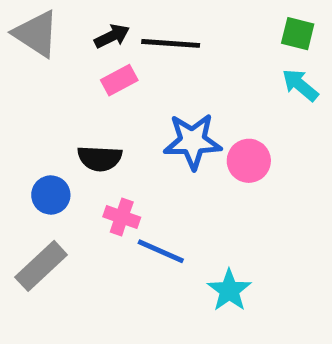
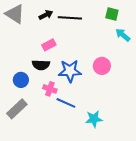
green square: (298, 34) -> (112, 14), moved
pink rectangle: (119, 80) -> (49, 45), moved
blue star: (193, 141) -> (70, 71), moved
cyan star: (229, 290) -> (94, 119), turned 30

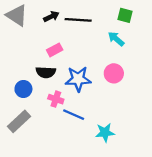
cyan arrow: (123, 35) -> (116, 39), moved

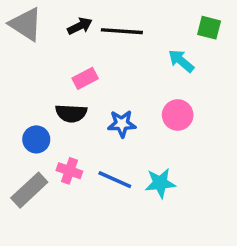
green square: (125, 15) -> (209, 28), moved
blue star: (78, 79) -> (122, 124), size x0.7
pink cross: (56, 99) -> (69, 171), moved
cyan star: (105, 133) -> (160, 183), moved

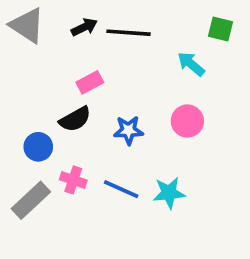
black semicircle: (71, 113) -> (75, 119), turned -32

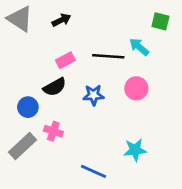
black line: (128, 33) -> (108, 56), moved
blue line: (121, 189) -> (94, 171), moved
cyan star: (169, 193) -> (135, 150), moved

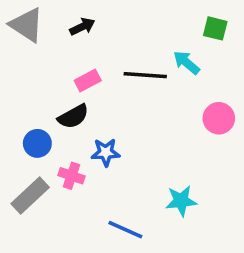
pink circle: (136, 88) -> (219, 118), moved
blue star: (94, 95) -> (106, 152), moved

